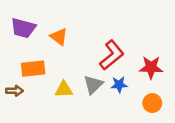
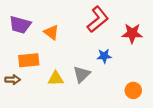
red L-shape: (112, 55) -> (98, 19), moved
red star: (151, 67) -> (132, 33), moved
blue star: (119, 85) -> (104, 56), moved

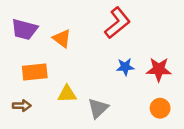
red star: (132, 33) -> (159, 69), moved
gray triangle: (82, 74) -> (98, 108), moved
brown arrow: (13, 80) -> (22, 106), moved

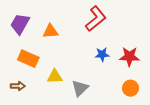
purple trapezoid: (24, 29) -> (20, 24), turned 105
orange triangle: (62, 38) -> (50, 31), turned -42
orange rectangle: (35, 72) -> (28, 59), turned 30

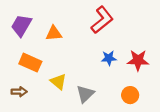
yellow triangle: (55, 77) -> (58, 82), turned 42
orange circle: (130, 88) -> (130, 95), moved

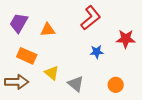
red star: (138, 60) -> (126, 39), moved
brown arrow: (19, 92) -> (17, 82), size x1.6
gray triangle: (85, 94) -> (76, 84), turned -36

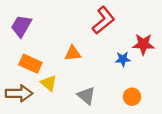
orange triangle: (48, 30) -> (73, 53), moved
blue star: (97, 52) -> (123, 59), moved
yellow triangle: (52, 73) -> (49, 83), moved

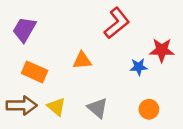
yellow triangle: (49, 83) -> (56, 107), moved

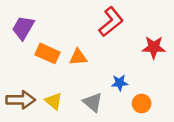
blue star: (139, 67) -> (120, 83), moved
orange rectangle: (35, 72) -> (48, 53), moved

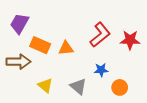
red L-shape: (111, 22) -> (100, 35), moved
brown arrow: (21, 100) -> (18, 62), moved

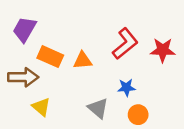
yellow triangle: (45, 85) -> (41, 107), moved
orange circle: (120, 87) -> (138, 115), moved

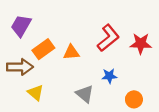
orange rectangle: (50, 57) -> (43, 49), turned -60
orange circle: (138, 115) -> (134, 99), moved

